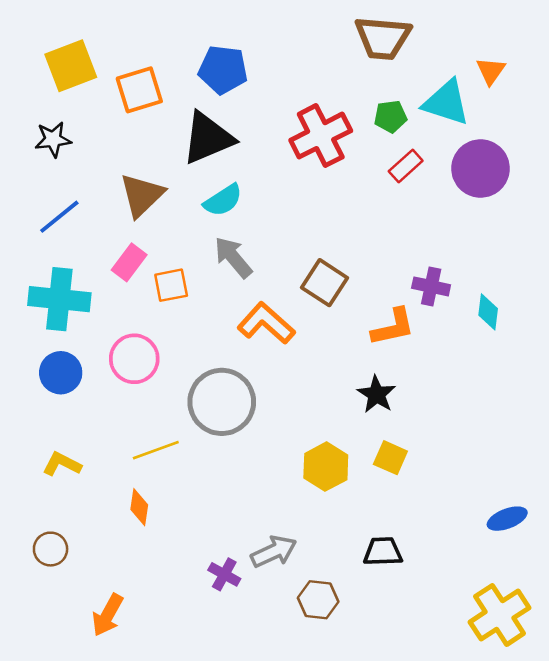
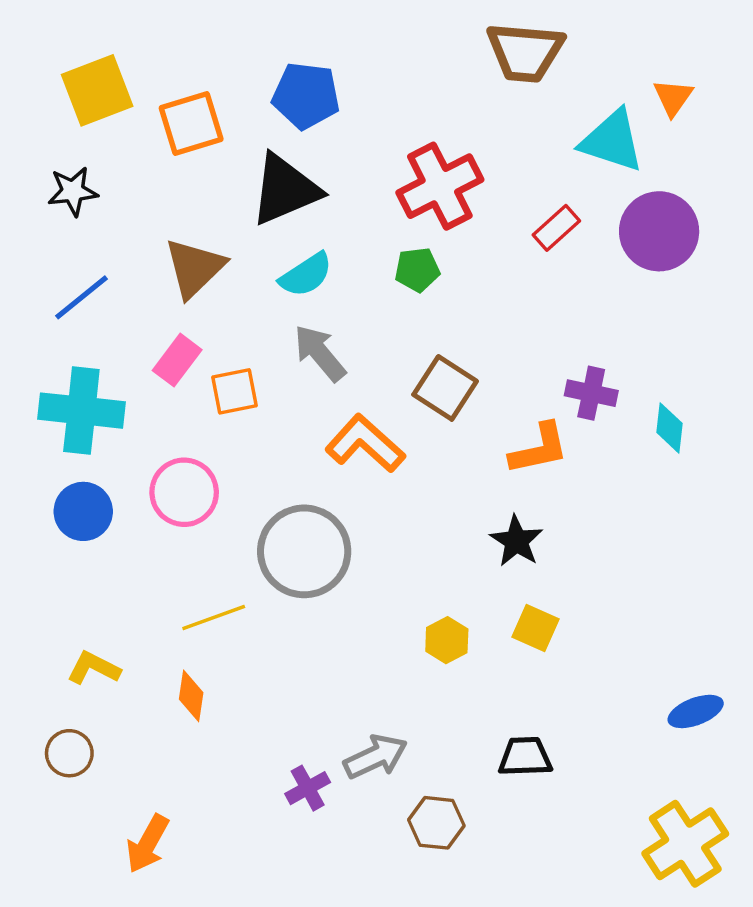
green pentagon: (390, 117) -> (417, 270), moved
yellow L-shape: (62, 464) -> (94, 668), moved
yellow hexagon: (326, 467) -> (447, 640), size x0.7
purple cross: (224, 574) -> (308, 788), turned 32

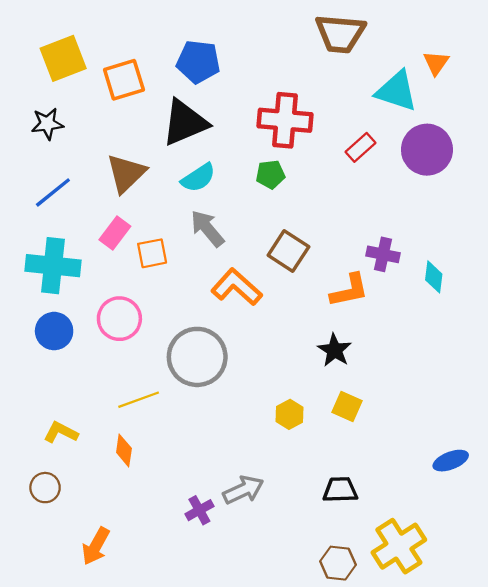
red cross: (440, 186) -> (285, 120), turned 32
brown hexagon: (436, 823) -> (338, 563), moved
yellow cross: (685, 844) -> (399, 546), moved

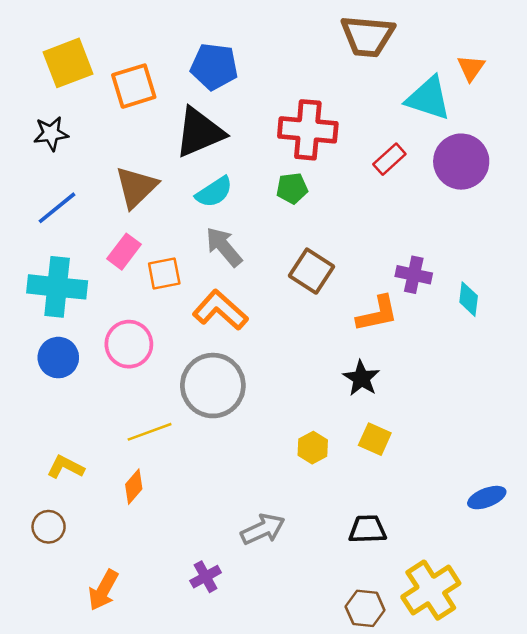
orange L-shape: (237, 287) -> (220, 310), moved
orange diamond: (124, 450) -> (134, 487), turned 32
purple cross: (199, 510) -> (206, 577), moved

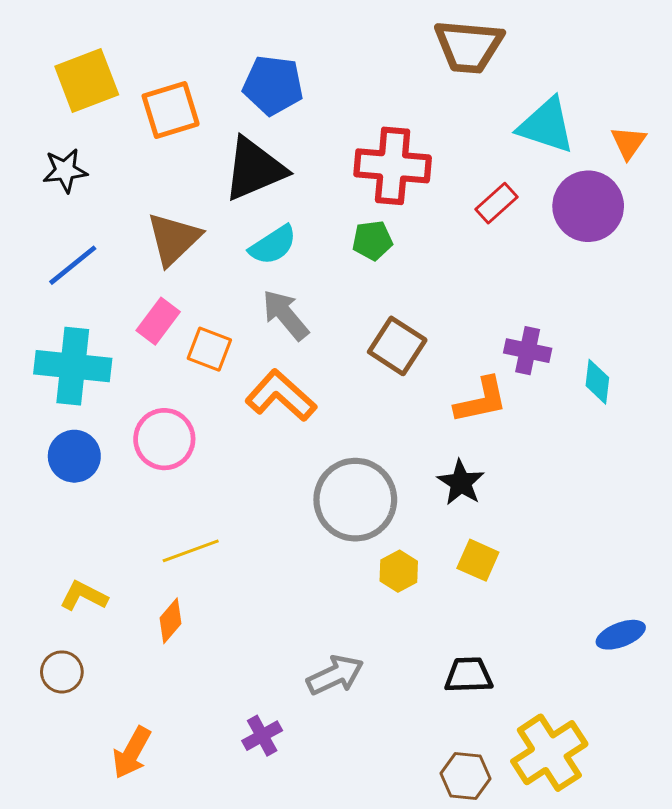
orange triangle: (471, 68) -> (629, 143), moved
orange square: (164, 274) -> (209, 349), turned 32
gray circle: (213, 386) -> (355, 500), moved

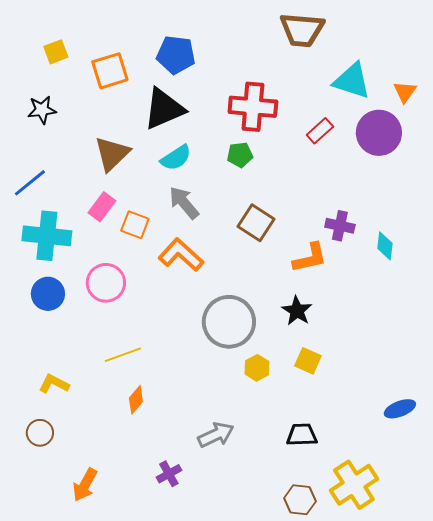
yellow square: (87, 80) -> (56, 52), size x0.6
blue line: (73, 265) -> (30, 183), moved
orange diamond: (171, 621) -> (136, 400), moved

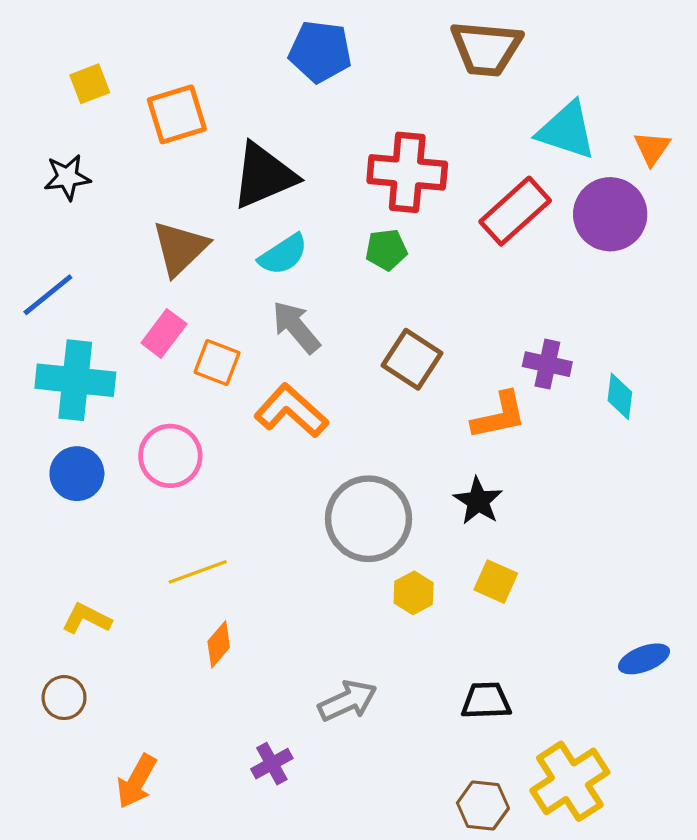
blue pentagon: (176, 55) -> (320, 52), moved
red rectangle: (320, 131) -> (515, 211), size x1.6

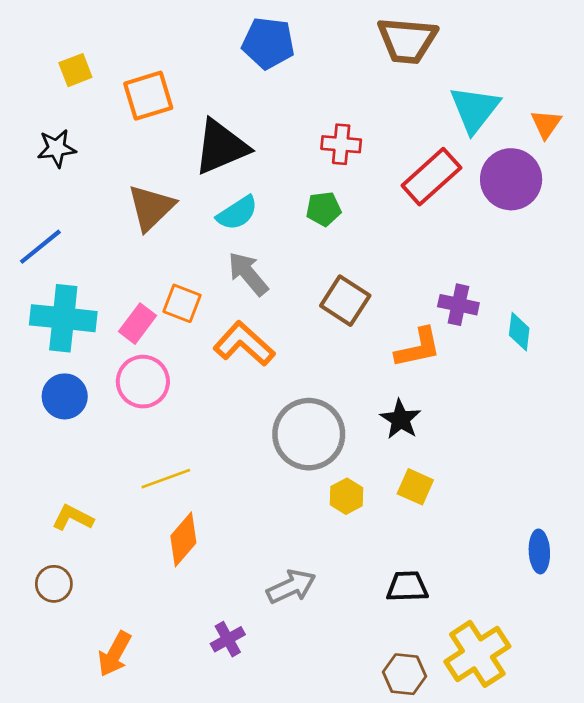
cyan triangle: (567, 130) -> (475, 109), turned 50
red cross: (407, 172) -> (341, 144), size x0.6
pink rectangle: (164, 333) -> (137, 324), moved
orange diamond: (219, 644) -> (183, 539), size x1.4
blue ellipse: (644, 659) -> (539, 551), turned -72

